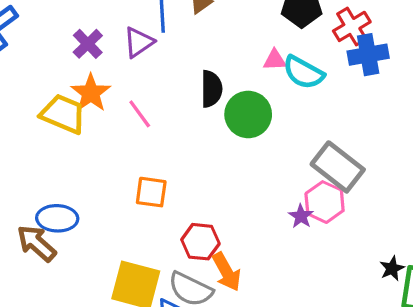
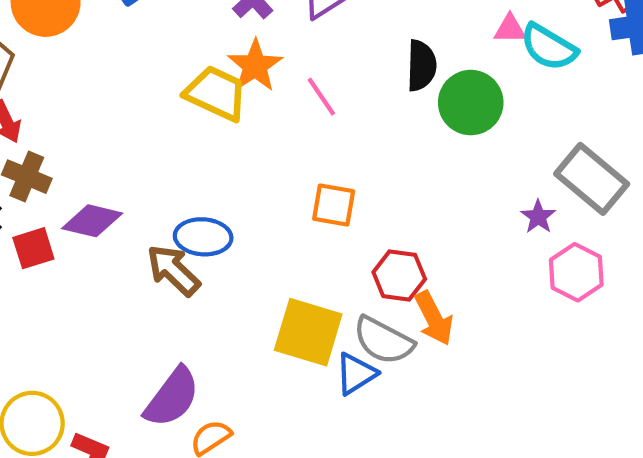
pink hexagon: (325, 202) -> (576, 272), moved
purple star: (301, 216) -> (538, 217), moved

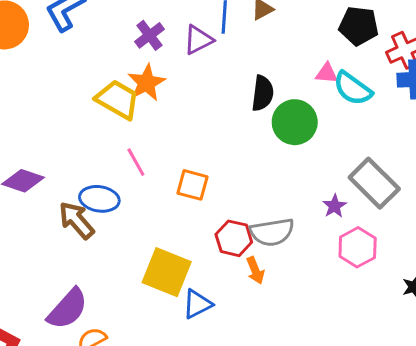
pink line: (321, 97) -> (136, 162), moved
orange arrow: (434, 318) -> (255, 270), size x0.7
gray semicircle: (383, 340) -> (272, 232), moved, turned -42

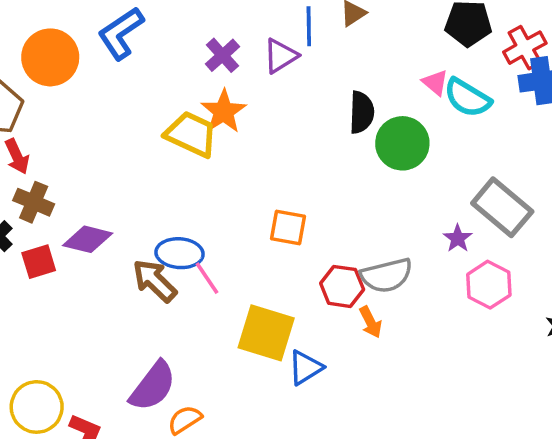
pink triangle: (327, 73) -> (435, 82), turned 40
pink line: (136, 162) -> (207, 278), moved

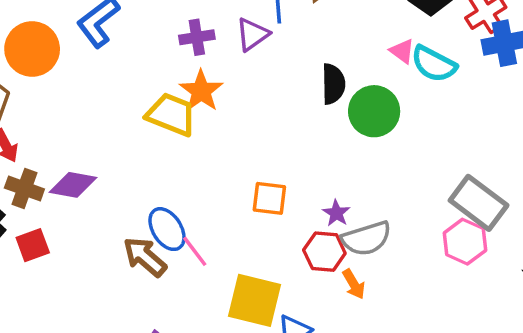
purple cross: (222, 55) -> (197, 37), turned 36
gray rectangle: (502, 207) -> (479, 203), moved
purple star: (458, 238) -> (336, 213), moved
purple diamond: (88, 239) -> (73, 185), moved
blue ellipse: (180, 253) -> (167, 229), turned 57

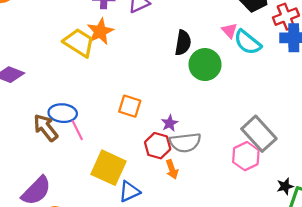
blue ellipse: (167, 229) -> (63, 113), turned -64

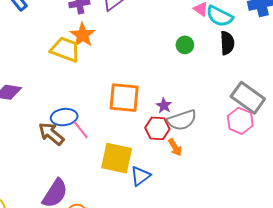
black semicircle: (183, 43) -> (227, 43), moved
green circle: (205, 65) -> (185, 45), size x0.6
orange square: (130, 106) -> (124, 98), size x1.5

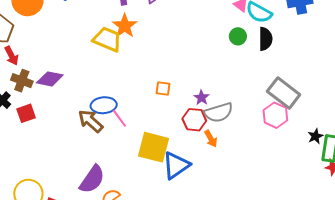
green circle: (185, 45) -> (238, 36), moved
orange square: (124, 98) -> (163, 88), size x0.5
blue triangle: (140, 176) -> (176, 165), size x1.4

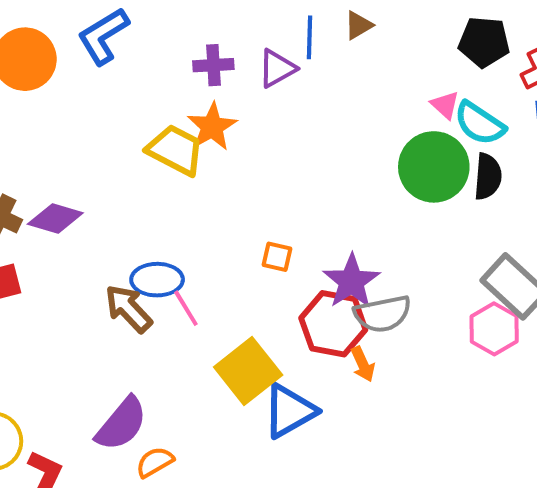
green circle: (238, 36) -> (434, 167), size x2.0
purple star: (201, 98) -> (351, 281), size x1.8
red hexagon: (194, 120) -> (333, 324), size x1.4
yellow square: (153, 147) -> (248, 371), turned 32

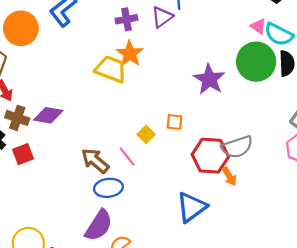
blue ellipse: (157, 280) -> (108, 188), moved
purple star: (351, 281) -> (209, 79), moved
yellow square: (248, 371) -> (146, 134), moved, size x0.5

